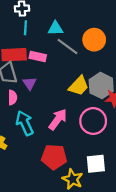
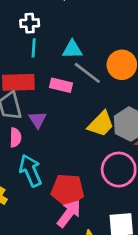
pink rectangle: (38, 56) -> (61, 85), moved
pink arrow: (58, 119) -> (69, 213), moved
red pentagon: (54, 157) -> (68, 190), moved

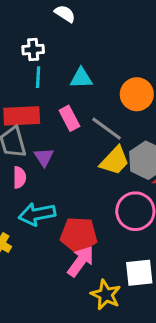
gray line: (87, 73) -> (107, 129), moved
pink rectangle: (61, 85) -> (69, 118), turned 50
cyan arrow: (30, 171) -> (37, 214), turned -76

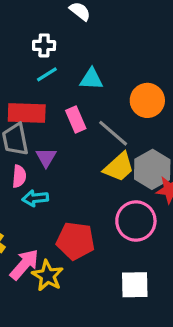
cyan line: (38, 77) -> (47, 74), turned 50
cyan arrow: (37, 214) -> (35, 198), moved, size x0.7
pink arrow: (81, 261) -> (24, 264), moved
yellow star: (106, 295) -> (48, 276), moved

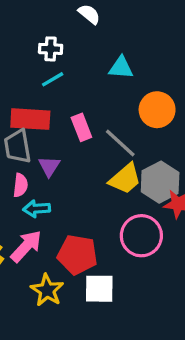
cyan triangle: (91, 79) -> (121, 68), moved
pink arrow: (24, 264) -> (26, 246), moved
white square: (135, 285) -> (99, 289), moved

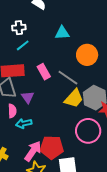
pink arrow: (26, 246) -> (33, 151), moved

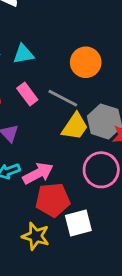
cyan triangle: (62, 33) -> (23, 54), moved
pink arrow: (33, 151) -> (38, 173), moved, turned 35

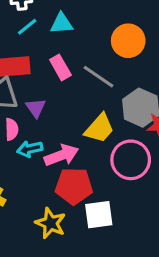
yellow trapezoid: (75, 126) -> (99, 128), moved

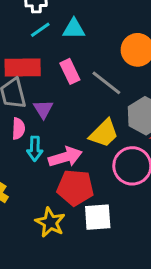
cyan arrow: (30, 149) -> (35, 149), turned -80

